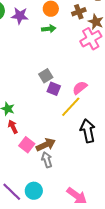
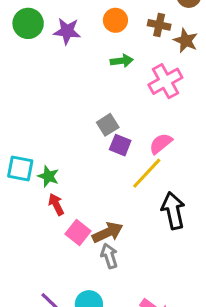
brown cross: (79, 12) -> (159, 25), turned 32
green arrow: (49, 29) -> (122, 61), moved
pink cross: (91, 39) -> (165, 81), moved

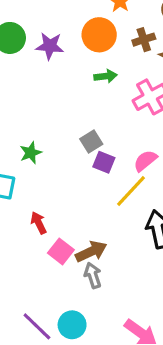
orange circle: (115, 20) -> (99, 35), size x1.4
brown cross: (159, 25) -> (144, 40), turned -30
green star: (48, 176) -> (31, 153), moved, turned 30

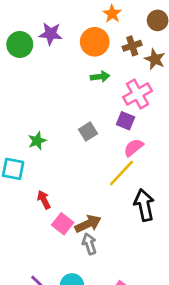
purple star: (50, 46) -> (51, 34), moved
purple square: (104, 162) -> (125, 121), moved

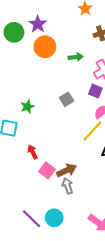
purple star: (51, 34) -> (38, 24), turned 30
orange circle: (95, 42) -> (45, 47), moved

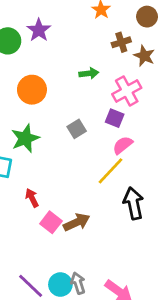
orange circle: (45, 47) -> (32, 90), moved
green star: (27, 107) -> (25, 138), size x1.5
gray arrow: (68, 186) -> (78, 283), moved

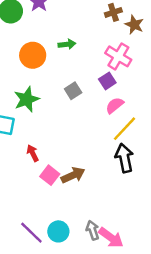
green arrow: (89, 73) -> (67, 44), moved
pink cross: (127, 91) -> (118, 56), turned -30
purple square: (115, 118) -> (107, 81), turned 35
yellow line: (110, 171) -> (124, 129), moved
gray arrow: (78, 283) -> (93, 230), moved

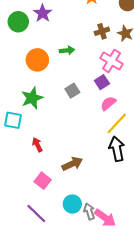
brown cross: (113, 12) -> (102, 31), moved
pink square: (50, 175) -> (43, 181), moved
cyan circle: (58, 231) -> (72, 204), moved

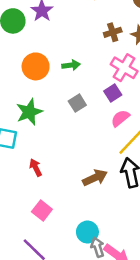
green arrow: (67, 50) -> (71, 65), moved
brown arrow: (72, 164) -> (95, 178), moved
cyan circle: (72, 204) -> (87, 232), moved

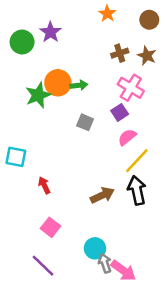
orange circle: (36, 66) -> (58, 83), moved
gray square: (77, 103) -> (85, 122), turned -35
green star: (29, 112) -> (38, 95), moved

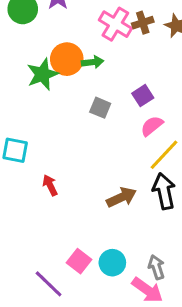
pink cross: (131, 88) -> (115, 24), moved
pink square: (50, 227) -> (79, 261), moved
gray arrow: (105, 263) -> (156, 267), moved

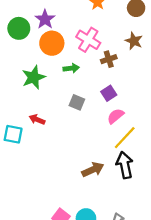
brown cross: (143, 23) -> (109, 59), moved
orange circle: (67, 59) -> (52, 43), moved
red arrow: (50, 185) -> (37, 119), moved, turned -42

